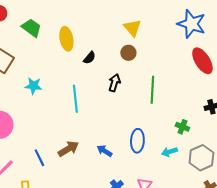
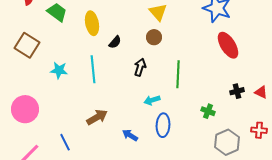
cyan line: (75, 99) -> (93, 69), moved
brown arrow: (68, 149) -> (97, 117), moved
cyan arrow: (169, 152) -> (152, 100), moved

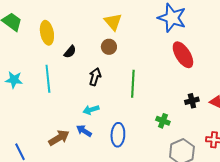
cyan arrow: (152, 100) -> (91, 110), moved
brown arrow: (97, 117) -> (59, 138), moved
blue arrow: (130, 135) -> (84, 131), moved

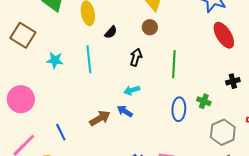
blue ellipse: (118, 135) -> (179, 109), moved

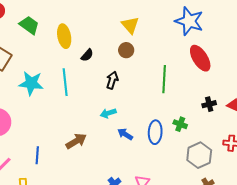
cyan star: (55, 60) -> (31, 83), size x1.4
green line: (174, 64) -> (164, 79), moved
blue arrow: (125, 111) -> (125, 134), moved
blue line: (61, 132) -> (37, 155), turned 30

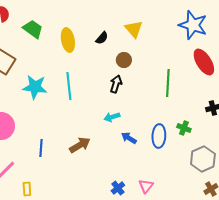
brown circle: (126, 50) -> (124, 60), moved
black semicircle: (87, 55) -> (102, 38), moved
blue line: (37, 155) -> (41, 148), moved

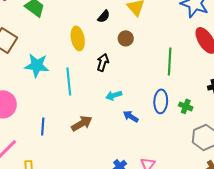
yellow ellipse: (68, 40) -> (78, 38), moved
black arrow: (116, 84) -> (103, 62), moved
cyan line: (69, 86) -> (69, 81), moved
blue ellipse: (159, 136) -> (161, 101), moved

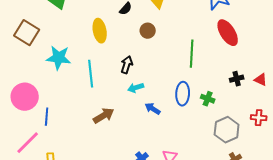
black arrow: (103, 62) -> (127, 65), moved
blue line: (43, 126) -> (47, 117), moved

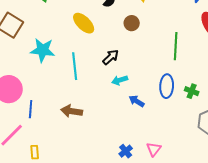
yellow ellipse: (100, 31) -> (84, 23), turned -35
black arrow: (127, 65) -> (111, 57), turned 30
brown arrow: (104, 116) -> (72, 111), moved, turned -140

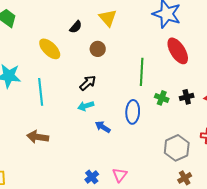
black arrow: (111, 57) -> (88, 83), moved
green cross: (192, 91) -> (162, 98), moved

